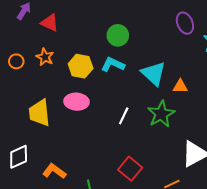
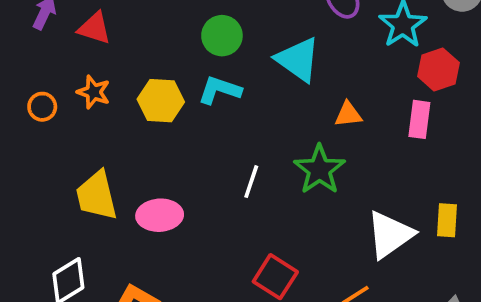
cyan triangle: (154, 74) -> (298, 60), moved
pink ellipse: (77, 102) -> (160, 215), moved

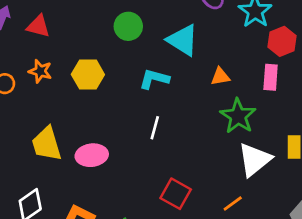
cyan L-shape: (220, 90) -> (154, 79), moved
green star: (319, 170) -> (238, 116), moved

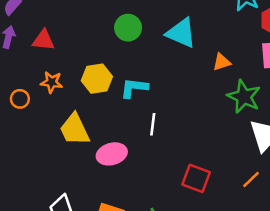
cyan L-shape: (154, 79) -> (134, 88), moved
white line: (155, 128) -> (153, 124), moved
yellow trapezoid: (47, 144) -> (75, 129), moved

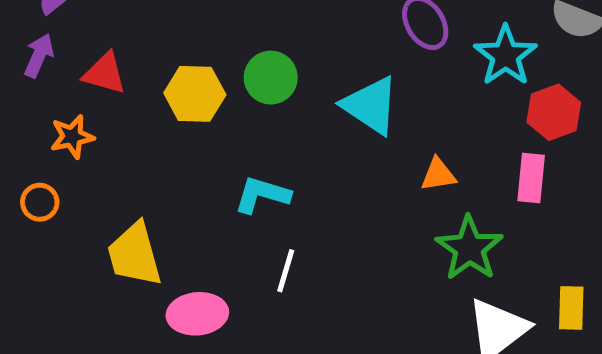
yellow hexagon: (97, 79) -> (195, 94), moved
orange star: (52, 82) -> (72, 137), moved, turned -30
orange circle: (20, 99) -> (40, 202), moved

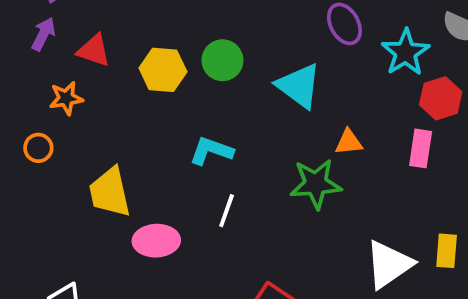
green star: (469, 248) -> (316, 184), moved, turned 30

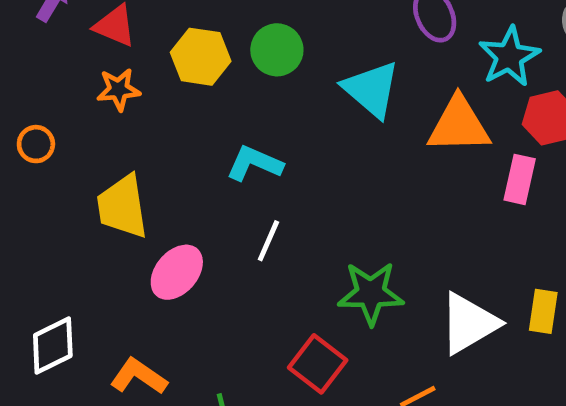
orange star: (66, 98) -> (119, 89), moved
orange triangle: (349, 142) -> (459, 125), moved, size x1.8
green star: (316, 184) -> (371, 293), moved
pink ellipse: (156, 241) -> (177, 272), turned -51

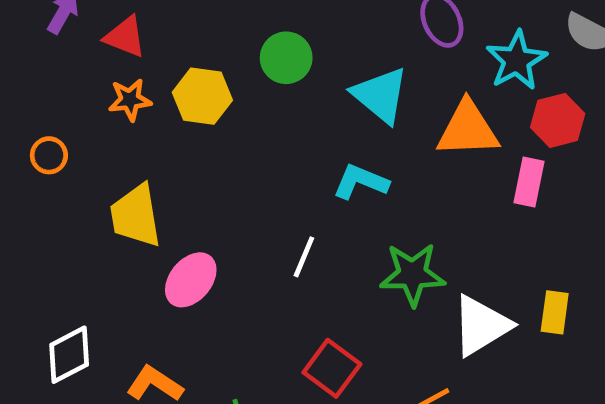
yellow hexagon: (201, 57) -> (202, 96), moved
cyan L-shape: (254, 163) -> (361, 182), moved
white line: (268, 241) -> (304, 257), moved
green star: (371, 293) -> (413, 274), moved

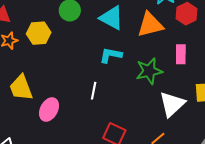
pink rectangle: (529, 182) -> (181, 54), moved
green star: (413, 274) -> (149, 71), moved

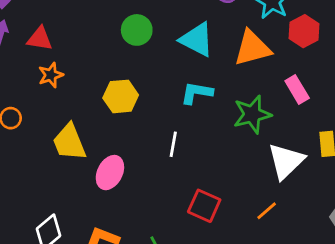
yellow hexagon: (39, 33) -> (121, 96), moved
pink rectangle: (181, 54) -> (297, 89), turned -30

